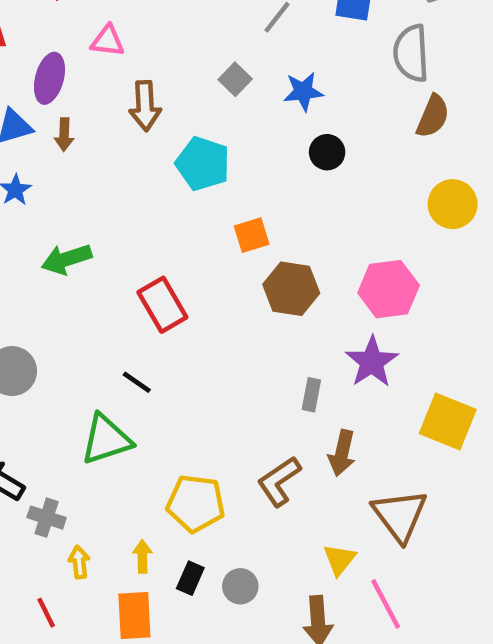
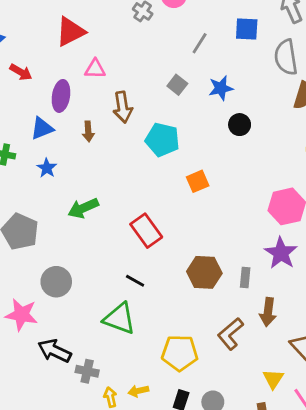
brown arrow: (64, 135) -> (88, 131), moved
brown hexagon: (291, 289) -> (204, 272), moved
green triangle: (106, 439) -> (120, 319), turned 44
yellow arrow: (142, 556) -> (138, 391), moved, turned -96

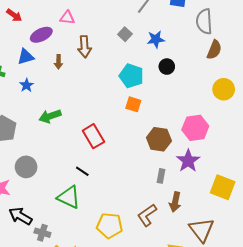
purple ellipse: (61, 96) -> (41, 35), turned 50
cyan pentagon: (162, 140) -> (131, 76), moved
orange square: (198, 181) -> (133, 104), turned 35
brown hexagon: (204, 272) -> (159, 139), moved

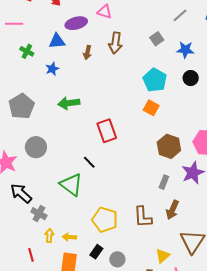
brown L-shape: (147, 215) -> (143, 217), turned -70

